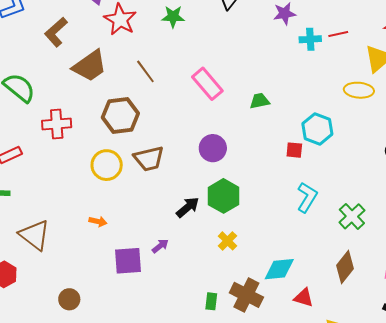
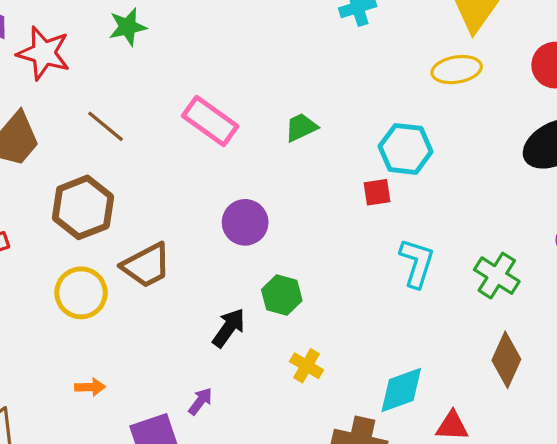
green hexagon: (223, 196) -> (282, 295), size x0.7

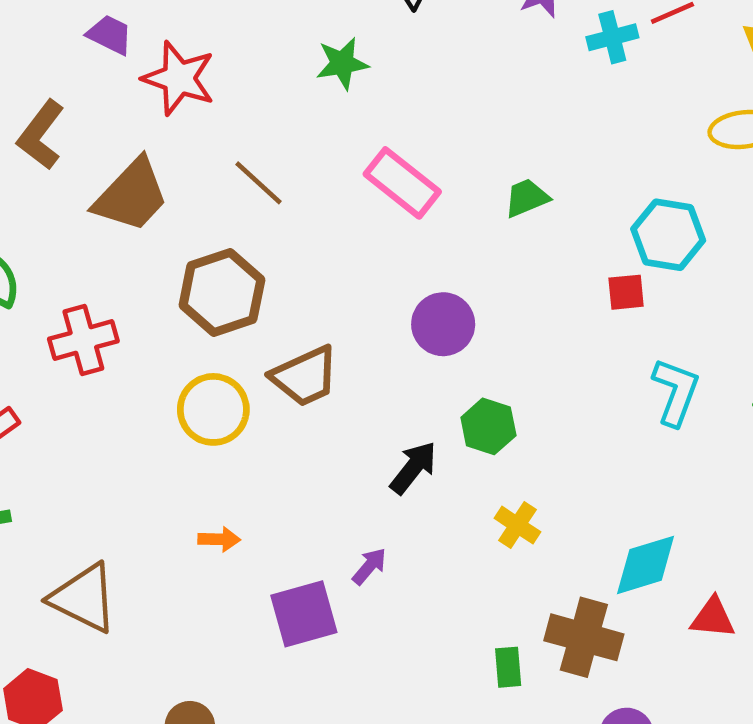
green star: (128, 27) -> (342, 63), moved

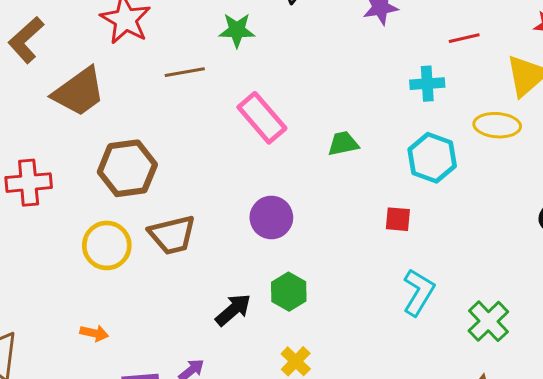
cyan cross: (612, 37) -> (427, 84), moved
brown line: (258, 183) -> (185, 72), moved, turned -63
cyan hexagon: (668, 235) -> (432, 158), moved

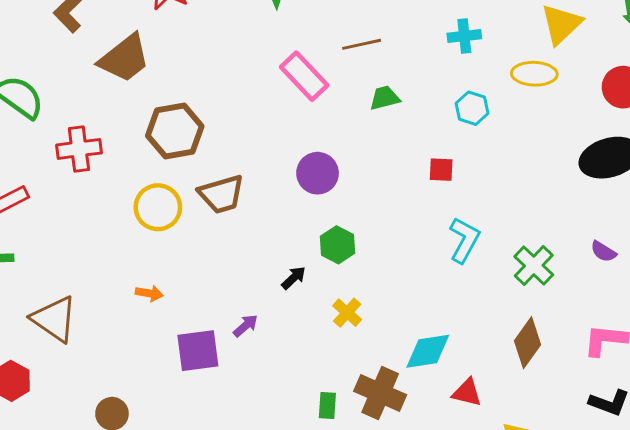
brown line: (185, 72) -> (362, 44), moved
cyan hexagon: (432, 158) -> (472, 108), size x0.7
black arrow: (233, 310) -> (294, 278), moved, size x0.7

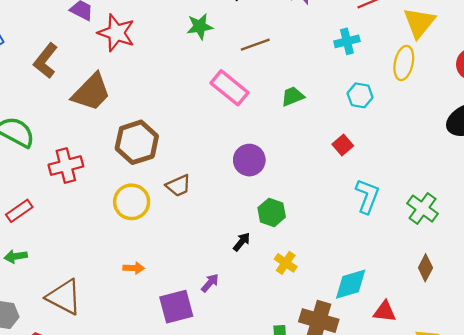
brown line: (362, 44) -> (255, 45), moved
yellow ellipse: (534, 74) -> (404, 63), turned -72
red square: (441, 170) -> (343, 145), turned -36
brown trapezoid: (221, 194) -> (178, 186), size x0.7
brown diamond: (527, 343) -> (425, 268), size x0.7

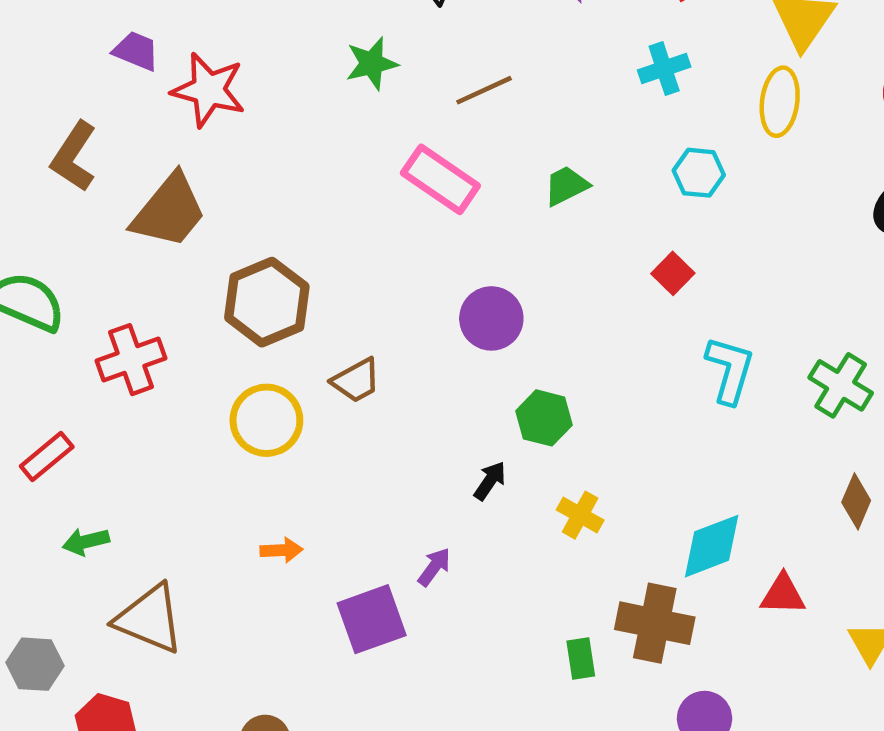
green arrow: (16, 256) -> (86, 542), moved

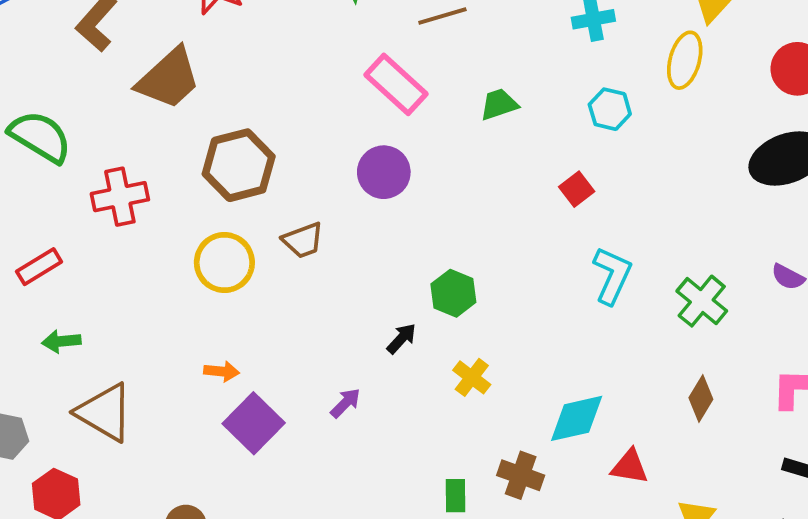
purple circle: (491, 318) -> (384, 172), moved
purple square: (372, 619) -> (254, 423), moved, turned -34
brown cross: (655, 623) -> (521, 475), size x0.7

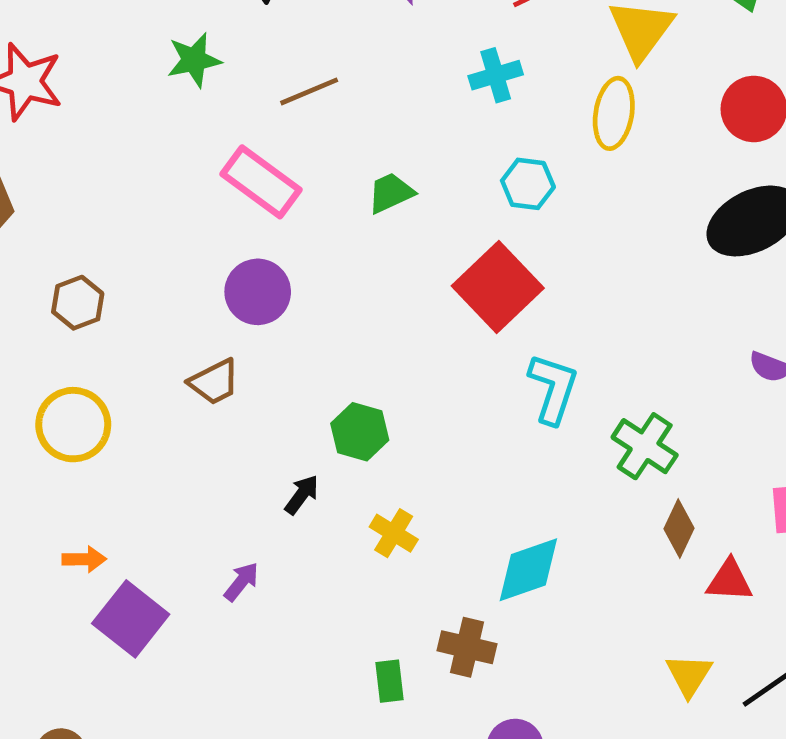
brown hexagon: (239, 165) -> (78, 303), size x0.6
red square: (577, 189) -> (498, 287), size x2.0
brown trapezoid: (303, 240) -> (214, 382), moved
green cross: (702, 301) -> (645, 446), moved
red triangle: (630, 467) -> (729, 581), moved

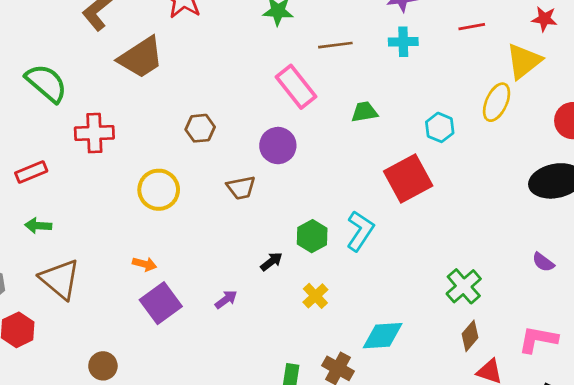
cyan cross: (496, 75) -> (403, 42), moved
brown hexagon: (78, 303) -> (200, 128), moved
cyan L-shape: (553, 389) -> (360, 231), moved

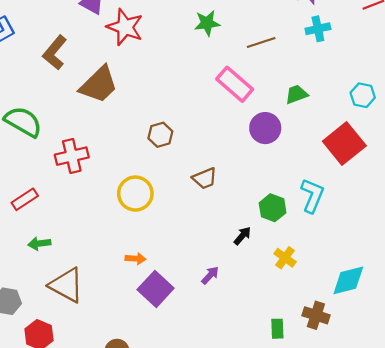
purple circle: (278, 146) -> (265, 128), moved

